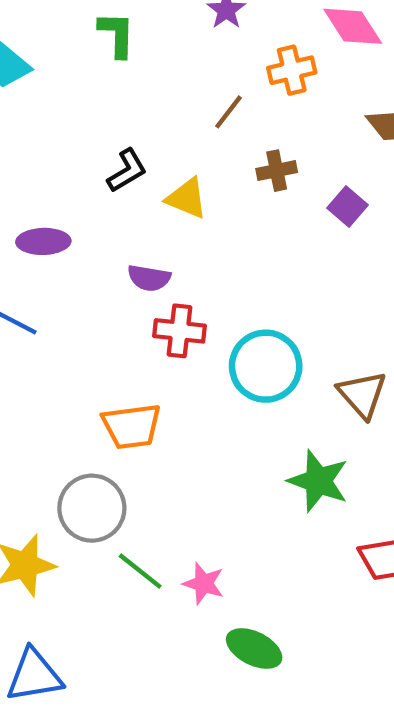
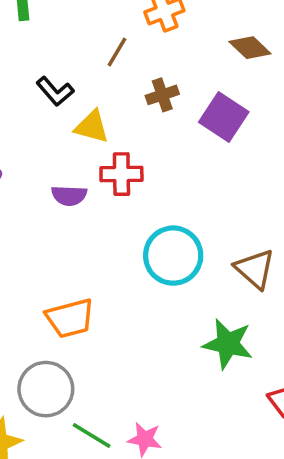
black L-shape: (127, 171) -> (55, 91), moved, turned 87
purple square: (348, 206) -> (224, 117), size x1.5
red cross: (180, 331) -> (121, 174), moved

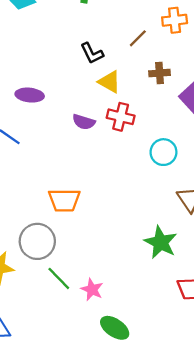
cyan circle: (173, 256) -> (163, 152), moved, size x0.7

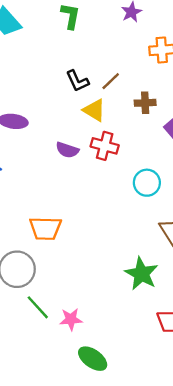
brown line: (138, 38) -> (111, 81), moved
pink star: (92, 289) -> (71, 319), turned -30

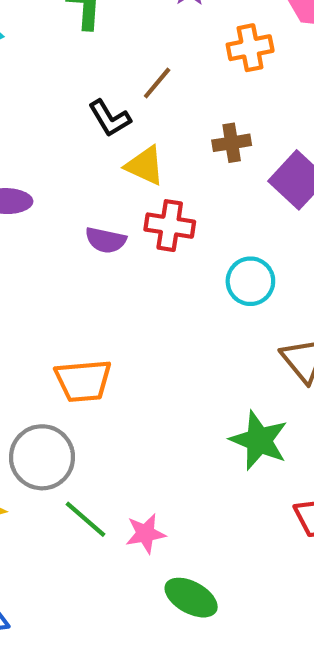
brown line: (111, 81) -> (157, 83), moved

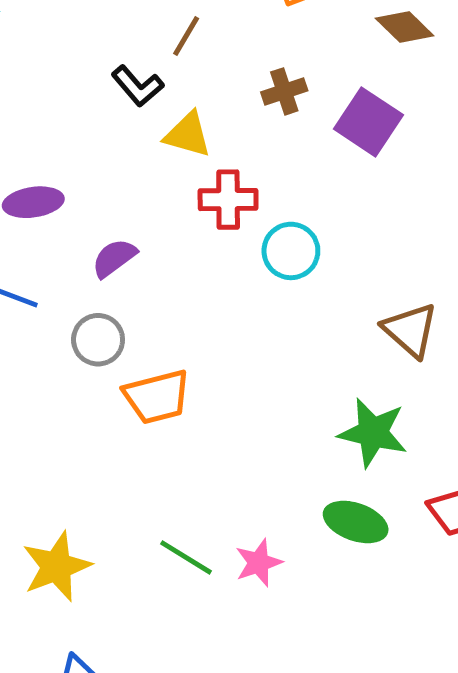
purple semicircle: (106, 240) -> (114, 258), moved, turned 141
cyan circle: (250, 281) -> (291, 251), moved
gray circle: (42, 457) -> (98, 340), moved, size x0.7
green ellipse: (191, 598) -> (356, 522), moved

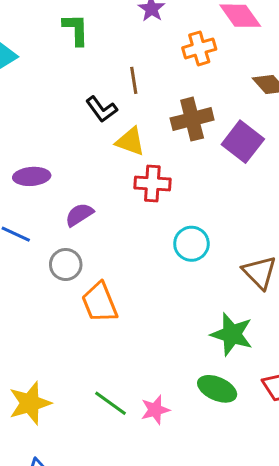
brown line: (186, 36) -> (134, 80), turned -44
brown cross: (284, 91) -> (192, 119), size x1.5
cyan circle: (291, 251) -> (191, 244), moved
orange trapezoid: (157, 397) -> (100, 302), turned 78

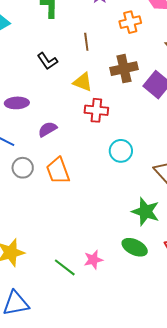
black L-shape: (101, 109) -> (47, 61), moved
gray circle: (66, 265) -> (23, 168), moved
orange trapezoid: (100, 302) -> (58, 171), moved
green line: (110, 403) -> (65, 267), moved

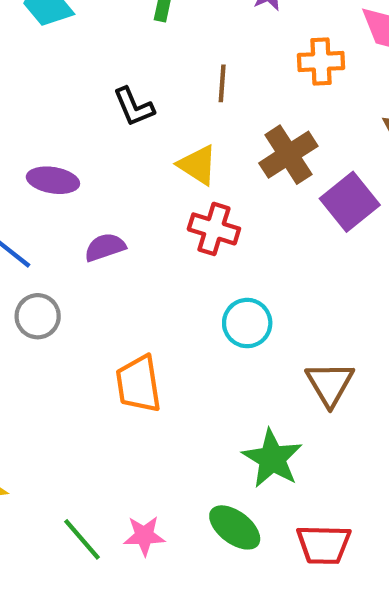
brown cross: (124, 69) -> (288, 155), turned -32
orange trapezoid: (58, 171) -> (138, 384), moved

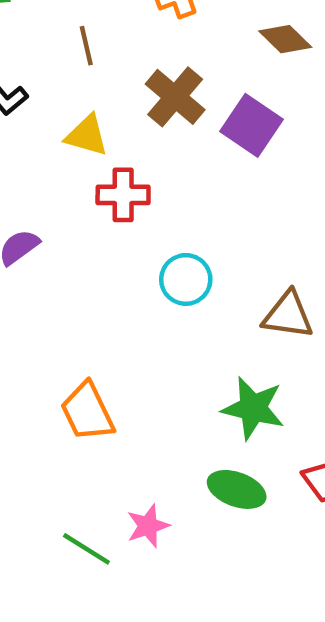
orange trapezoid: (138, 384) -> (87, 412), moved
brown triangle: (330, 384) -> (288, 315), turned -34

